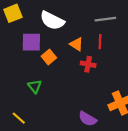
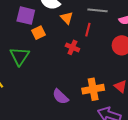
orange triangle: (76, 44) -> (67, 18), moved
green triangle: (35, 86) -> (20, 56), size x1.5

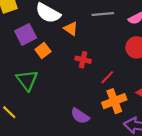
purple square: (26, 16) -> (26, 34), turned -30
red line: (88, 30) -> (107, 77), moved, turned 40

